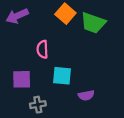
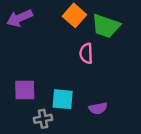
pink semicircle: (42, 49) -> (86, 53), moved
cyan square: (62, 76) -> (63, 99), moved

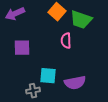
purple square: (25, 90) -> (22, 48), moved
purple semicircle: (98, 108) -> (75, 83), size x1.5

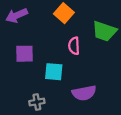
green trapezoid: (81, 20) -> (104, 31), moved
cyan square: (48, 76) -> (54, 72), moved

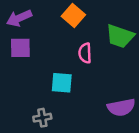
purple square: (25, 54) -> (20, 48), moved
purple semicircle: (84, 93) -> (121, 107), moved

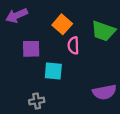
orange square: (73, 16) -> (62, 24), moved
purple square: (20, 48) -> (31, 49), moved

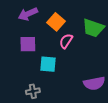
purple arrow: (17, 15) -> (28, 14), moved
pink semicircle: (73, 45) -> (66, 41), turned 35

